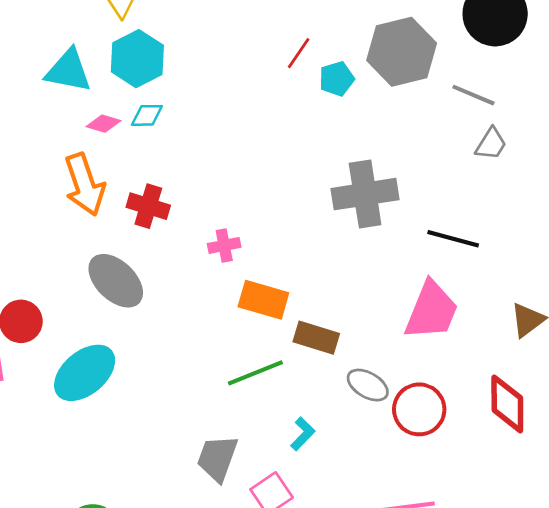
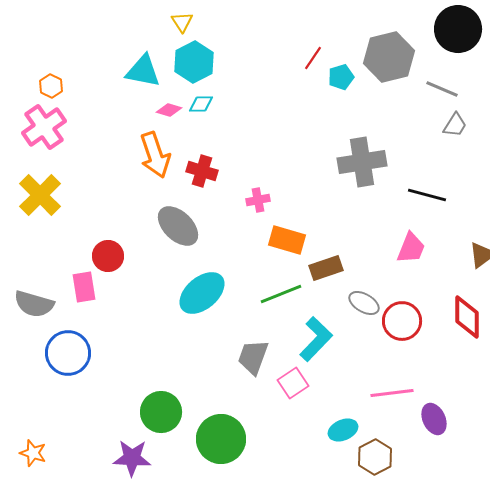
pink trapezoid: (431, 311) -> (411, 248), size x0.7
brown rectangle: (316, 338) -> (326, 268), turned -36
cyan ellipse: (85, 373) -> (202, 293), moved
cyan L-shape: (303, 434) -> (316, 339), size x1.8

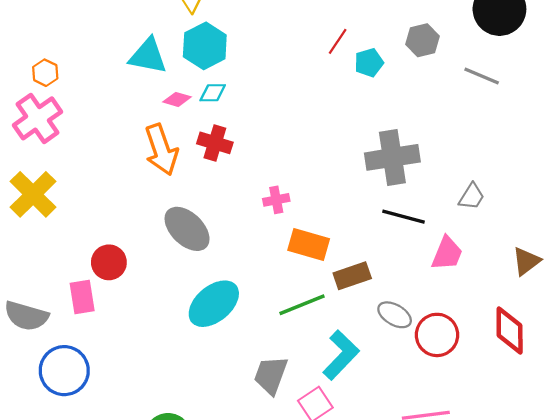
gray hexagon: (389, 57) -> (422, 40), size x0.6
gray trapezoid: (455, 125) -> (472, 197), moved
red cross: (202, 171) -> (215, 143), moved
black line: (427, 195) -> (404, 217), moved

